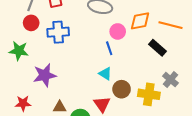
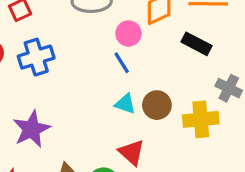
brown circle: (122, 89) -> (157, 105), moved

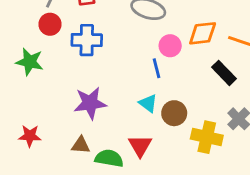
purple star: (32, 129) -> (90, 103), moved

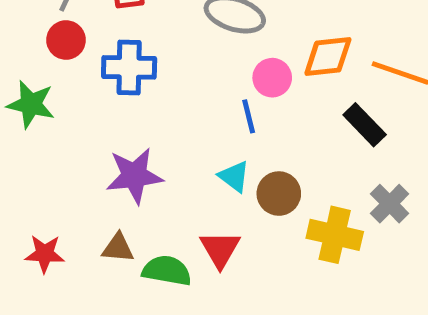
red star: (30, 136) -> (45, 254), moved

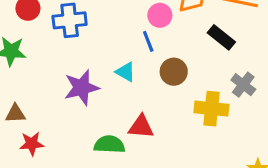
cyan triangle: (234, 176) -> (126, 72), moved
brown circle: (279, 194) -> (174, 72), moved
brown triangle: (118, 248) -> (15, 114), moved
red triangle: (220, 249) -> (141, 127), turned -48

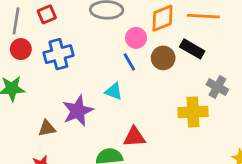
brown circle: (174, 72) -> (163, 58), moved
brown triangle: (15, 114) -> (47, 128), moved

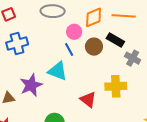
gray cross: (217, 87) -> (133, 58), moved
cyan triangle: (114, 91) -> (58, 71), size x1.5
red triangle: (134, 137) -> (88, 100), moved, turned 42

